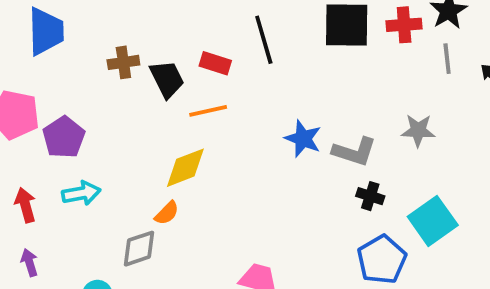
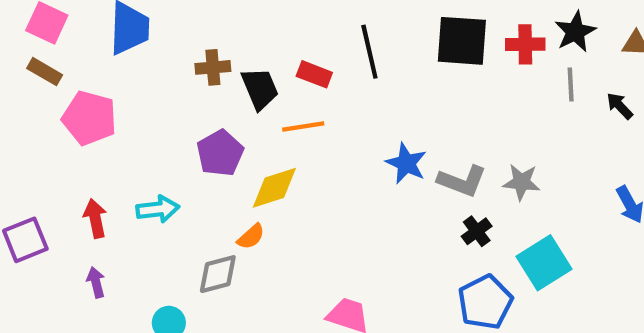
gray star: (418, 131) -> (521, 182), moved
purple pentagon: (64, 137) -> (220, 153), moved
black cross: (370, 196) -> (477, 231), turned 32

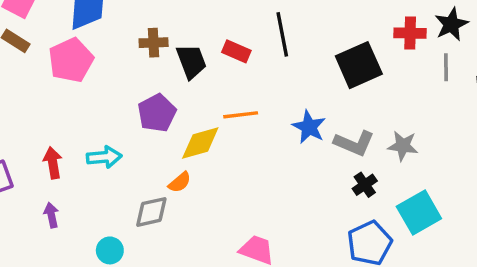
black square: (462, 41) -> (359, 65), moved, turned -30
pink pentagon: (89, 118) -> (71, 60), moved, turned 30
orange line: (303, 127) -> (241, 115), moved

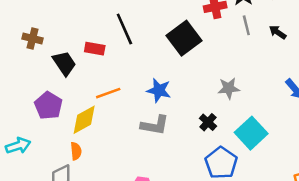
brown cross: (154, 43) -> (33, 38), moved, turned 30
gray L-shape: (354, 143) -> (155, 125), moved
orange semicircle: (180, 182) -> (76, 151), turned -42

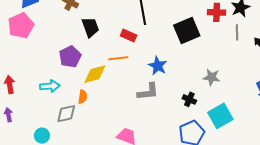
red rectangle: (95, 49) -> (129, 35), moved
black cross: (208, 122) -> (189, 99), turned -32
gray L-shape: (155, 125) -> (148, 92), turned -30
cyan arrow: (18, 146) -> (50, 86), moved

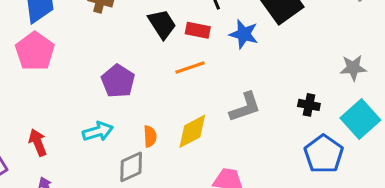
black trapezoid: (90, 27) -> (162, 24), moved
blue star: (158, 66) -> (244, 34), moved
yellow diamond: (95, 74) -> (192, 131), moved
gray star: (212, 77) -> (353, 68), moved

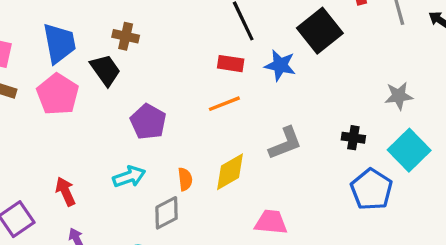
black trapezoid: (162, 24) -> (105, 70), moved

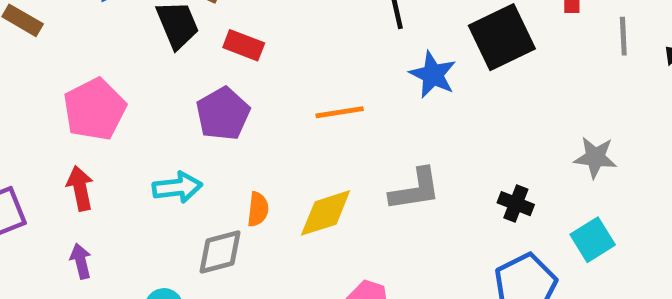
red rectangle: (231, 64) -> (244, 45), moved
pink pentagon: (58, 94) -> (95, 109), moved
cyan square: (409, 150) -> (593, 240), size x0.7

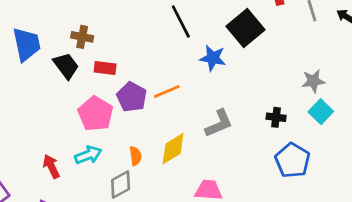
pink pentagon: (95, 109) -> (96, 114), moved
purple pentagon: (223, 114) -> (132, 97), moved
red arrow: (80, 188) -> (51, 166), moved
cyan square: (593, 240) -> (321, 112), moved

